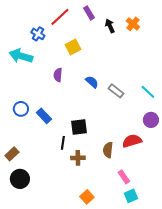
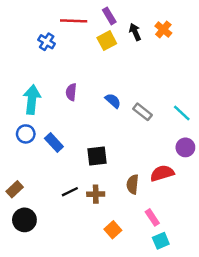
red line: (60, 17) -> (74, 21), turned 45
yellow square: (73, 47) -> (107, 41), moved
cyan arrow: (21, 56) -> (32, 100), moved, turned 80
black line: (63, 143) -> (70, 192), moved, turned 56
orange square: (87, 197) -> (113, 230), moved

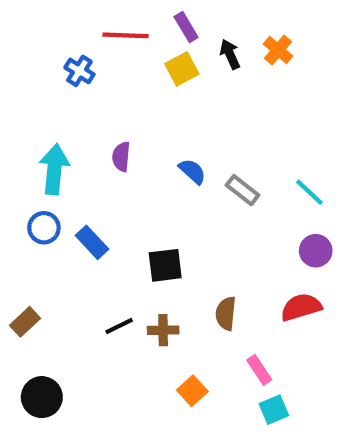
red semicircle: (162, 173) -> (301, 307), moved
black circle: (24, 220) -> (42, 397), moved

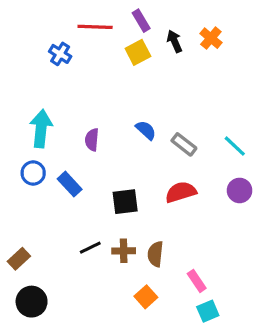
purple semicircle: (121, 157) -> (92, 140), moved
red semicircle: (301, 307) -> (181, 192), moved
brown semicircle: (226, 313) -> (155, 254), moved
brown rectangle: (25, 322) -> (19, 259), moved

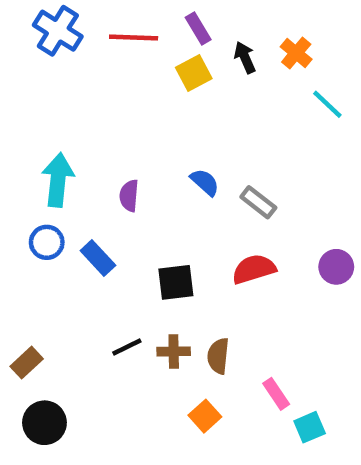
blue cross: (60, 54) -> (58, 31), moved, size x1.5
cyan line: (235, 146) -> (327, 104), moved
cyan square: (208, 311) -> (310, 427), moved

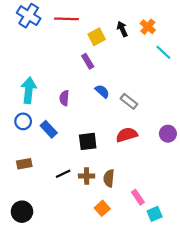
purple rectangle: (198, 29) -> (88, 61), moved
brown rectangle: (27, 363) -> (24, 164), moved, turned 32

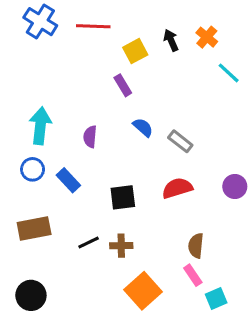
brown rectangle: (24, 164) -> (34, 228), size x1.5
brown semicircle: (109, 178) -> (196, 246), moved
orange square: (102, 208) -> (143, 291), size x1.6

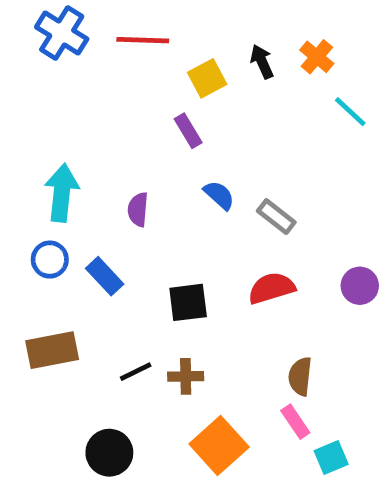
black circle: (31, 295) -> (109, 453), moved

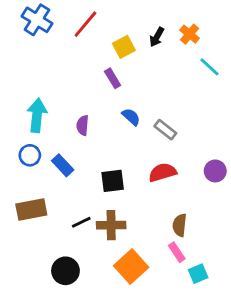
red line: (143, 40) -> (85, 24), turned -52
black arrow: (262, 62) -> (157, 37), turned -126
brown cross: (186, 376) -> (111, 225), size x1.4

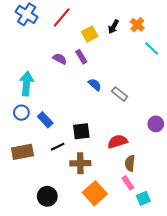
purple semicircle: (83, 125) -> (60, 59), moved, turned 112
red semicircle: (162, 172) -> (118, 142), moved
black line: (81, 222) -> (58, 147), moved

